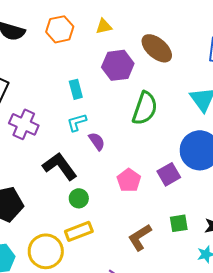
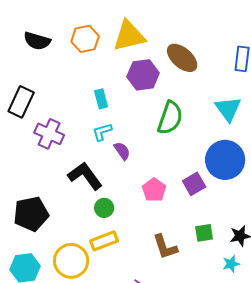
yellow triangle: (104, 26) -> (129, 36), size x2.0
brown L-shape: (140, 237) -> (165, 247), turned -76

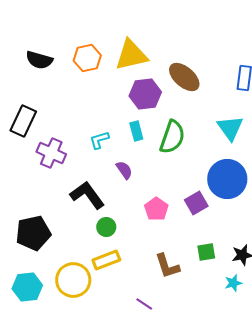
cyan rectangle: (101, 99) -> (136, 131), moved
cyan L-shape: (102, 132) -> (99, 140), moved

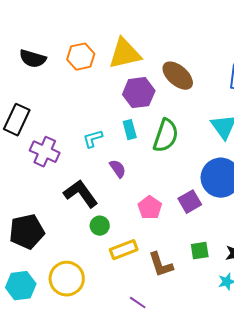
yellow rectangle: (106, 260) -> (124, 250), moved

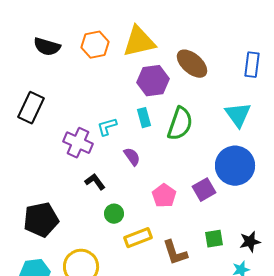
purple cross: (45, 152) -> (78, 143), moved
black L-shape: (81, 194) -> (95, 182), size x0.6

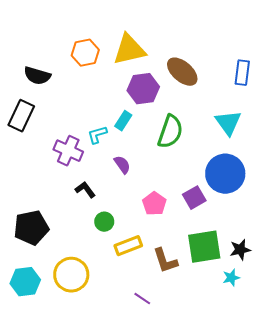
black semicircle: (47, 47) -> (37, 76), moved
cyan rectangle: (144, 118) -> (123, 121), moved, turned 48
green square: (214, 239) -> (204, 247), size x1.8

